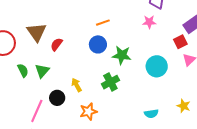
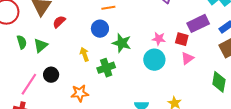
pink star: (149, 22) -> (159, 39), moved
red square: (180, 42) -> (182, 39), turned 32
yellow arrow: (77, 85) -> (84, 54), moved

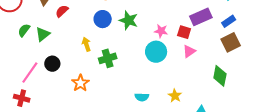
green semicircle: (22, 42) -> (24, 30), turned -128
green star: (122, 43) -> (129, 20), moved
orange star: (80, 93) -> (80, 83), turned -30

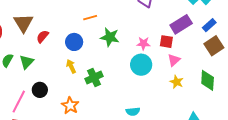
blue circle: (103, 19) -> (74, 42), moved
yellow star: (175, 96) -> (177, 82), moved

